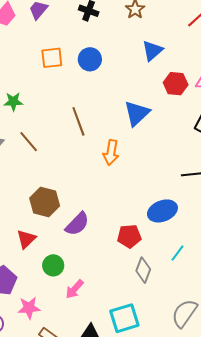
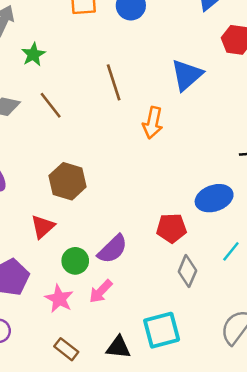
green star: (13, 102) -> (33, 54), turned -30
purple semicircle: (77, 224) -> (112, 249), moved
pink star: (29, 308) -> (59, 299), moved, turned 30

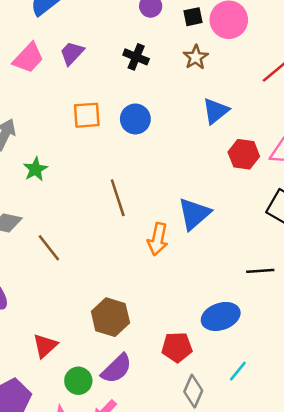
blue triangle: (187, 75) -> (194, 214), moved
brown line: (51, 105) -> (49, 248), moved
brown hexagon: (68, 181) -> (110, 317), moved

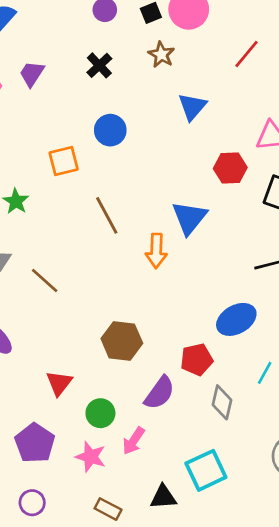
black cross: (136, 57) -> (99, 65), turned 35
orange square: (87, 115) -> (64, 161), moved
red hexagon: (244, 154) -> (230, 168), moved
purple semicircle: (117, 369) -> (160, 393), moved

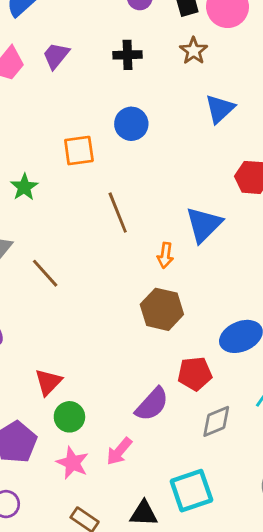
black cross: (99, 65) -> (127, 55), turned 35
orange arrow: (156, 251) -> (165, 255), size x0.7
brown hexagon: (122, 341) -> (162, 309), moved
gray diamond: (222, 402) -> (216, 421), turned 48
green circle: (100, 413) -> (69, 417), moved

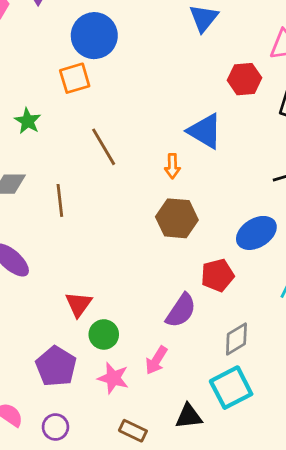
blue circle: (131, 124) -> (94, 36), moved, size x1.4
brown line: (118, 213) -> (104, 147), moved
blue triangle: (204, 225) -> (205, 131), turned -36
brown line: (45, 273) -> (60, 200), turned 44
gray diamond: (216, 421) -> (236, 339), moved

